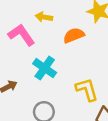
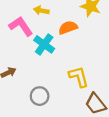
cyan cross: (45, 68) -> (44, 44), moved

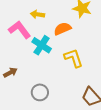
yellow L-shape: (79, 77) -> (74, 58), moved

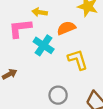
pink L-shape: (19, 30) -> (20, 28), turned -60
gray circle: (40, 92) -> (58, 95), moved

